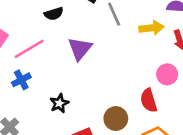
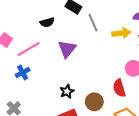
black star: (59, 103) -> (67, 91), moved

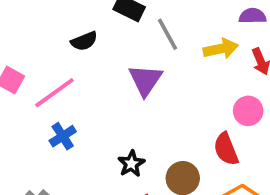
purple triangle: (67, 49) -> (145, 80), moved
blue cross: (23, 72) -> (63, 136), moved

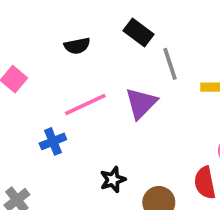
black semicircle: (84, 41) -> (77, 46), moved
pink line: (55, 93) -> (85, 105), moved

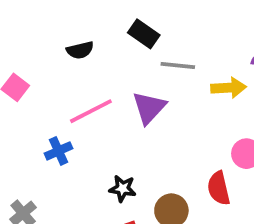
gray line: (170, 64) -> (178, 65), turned -64
black star: (113, 180) -> (123, 189), turned 30

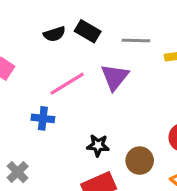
black rectangle: (144, 34) -> (88, 31), moved
blue cross: (59, 151) -> (43, 118), turned 35

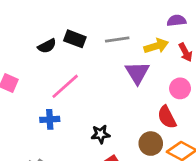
purple triangle: (115, 77) -> (137, 73), moved
brown circle: (140, 161) -> (151, 144), moved

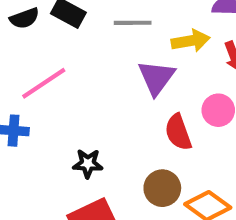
red semicircle: (167, 117) -> (178, 132), moved

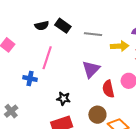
purple triangle: (156, 78) -> (91, 69), moved
pink line: (44, 83) -> (47, 58), turned -45

